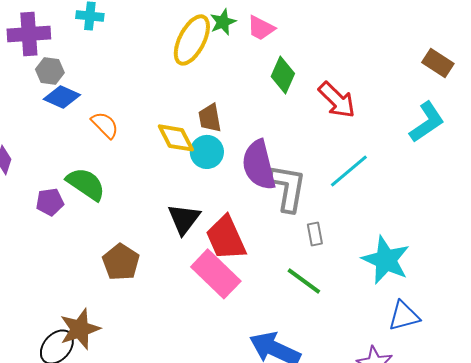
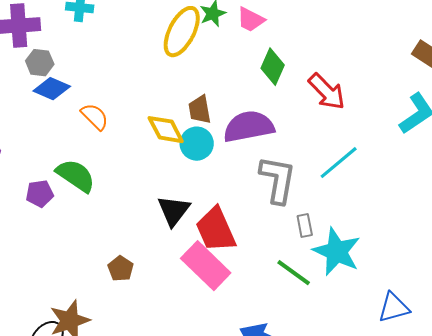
purple semicircle: (259, 165) -> (249, 127), moved, turned 93
cyan star: (386, 260) -> (337, 252), moved
brown pentagon: (121, 262) -> (121, 269), moved, size x0.7

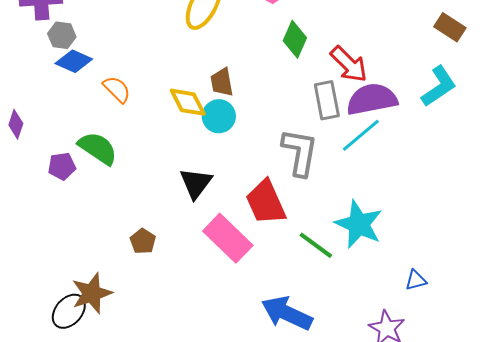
purple semicircle: (249, 127) -> (372, 99), moved
gray rectangle: (305, 226) -> (327, 100), moved, size x1.6
red trapezoid: (216, 230) -> (266, 202), moved
blue triangle: (394, 308) -> (416, 280), size x0.7

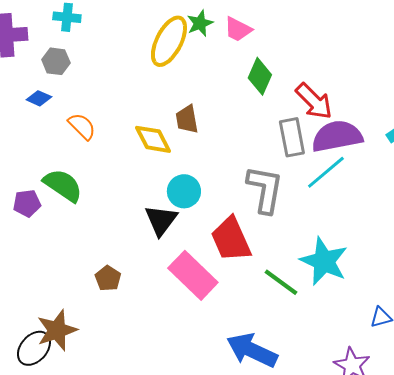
gray hexagon: (62, 35) -> (56, 61), moved
blue diamond: (74, 61) -> (39, 98), size x0.7
cyan circle: (219, 116) -> (184, 191), moved

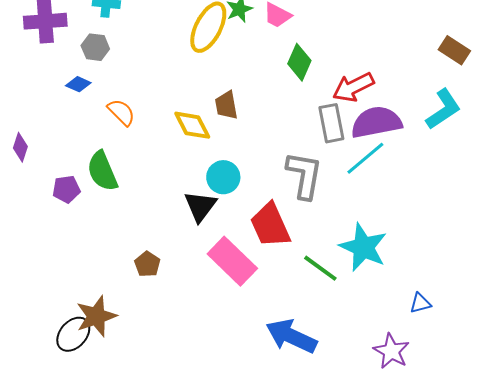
red arrow: (314, 101) -> (353, 87), turned 108
green semicircle: (63, 185) -> (102, 171), turned -147

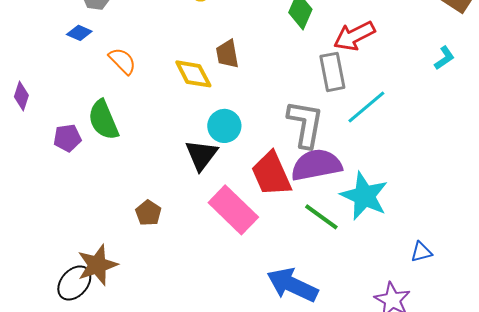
cyan L-shape: (443, 109) -> (444, 58), size x0.6
purple semicircle: (376, 122) -> (316, 165), moved

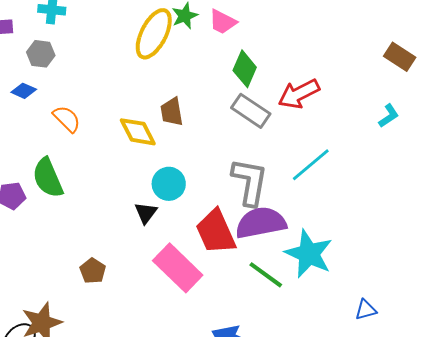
gray rectangle: (332, 72) -> (251, 111), moved, turned -45
black triangle: (201, 155) -> (146, 213), size x0.7

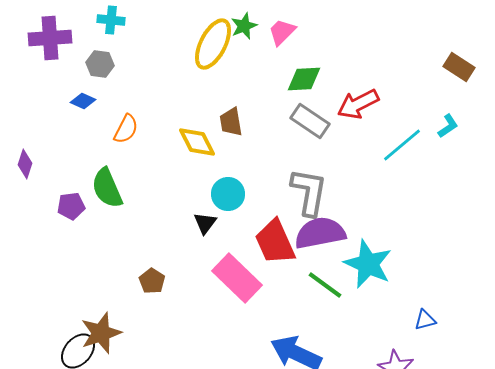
pink trapezoid: (223, 22) -> (282, 32), turned 108
green diamond: (245, 69) -> (304, 79), turned 63
orange semicircle: (67, 119) -> (126, 129), turned 72
cyan line: (311, 165) -> (402, 145), moved

